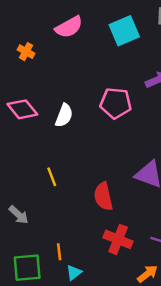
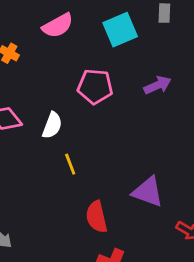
pink pentagon: (116, 103) -> (95, 87), moved
yellow line: (52, 177) -> (70, 164), moved

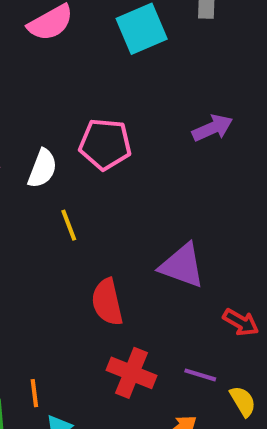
purple arrow: (157, 85) -> (212, 128), moved
pink pentagon: (95, 87) -> (105, 144), moved

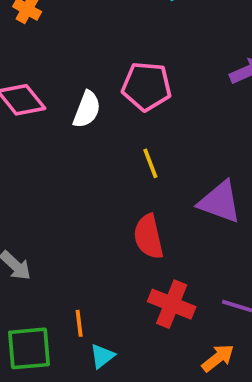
yellow line: (69, 225) -> (150, 163), moved

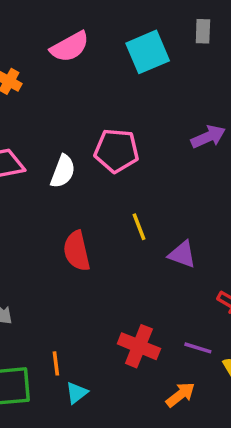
yellow line: (150, 163) -> (139, 227), moved
purple triangle: (220, 202) -> (182, 254), size x0.7
red semicircle: (148, 237) -> (77, 251), moved

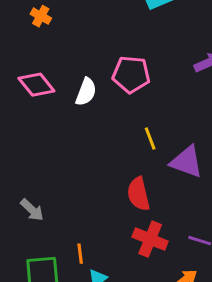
red semicircle: (77, 251) -> (138, 194), moved
purple triangle: (182, 254) -> (187, 162), size x1.4

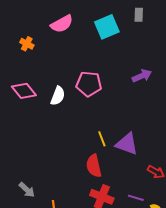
yellow line: (150, 139) -> (102, 139), moved
gray arrow: (32, 210) -> (27, 190), moved

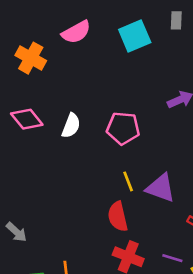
orange cross: (27, 44) -> (31, 58), size x1.6
pink pentagon: (89, 84) -> (123, 128), moved
gray arrow: (27, 190) -> (16, 232), moved

